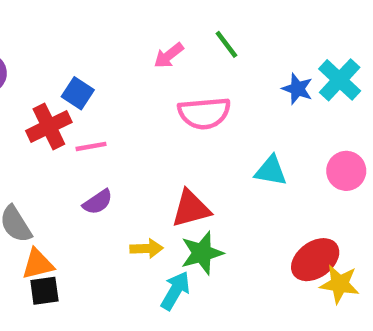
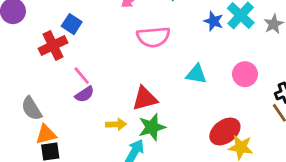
pink line: (91, 146) -> (82, 76), moved, turned 60

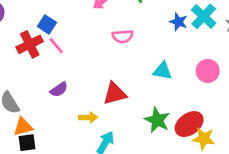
pink semicircle: (153, 37) -> (123, 36), size x0.7
pink line: (82, 76) -> (56, 46), moved
green star: (152, 127) -> (157, 120), moved, turned -30

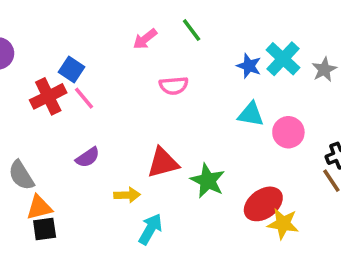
cyan triangle: (163, 71) -> (251, 114), moved
green star: (157, 120) -> (208, 181), moved

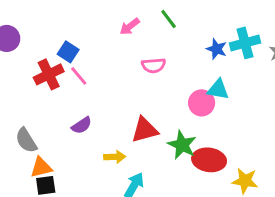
cyan cross: (283, 59) -> (245, 43), turned 32
pink circle: (288, 132) -> (202, 103), moved
red ellipse: (263, 204) -> (209, 160), moved, turned 44

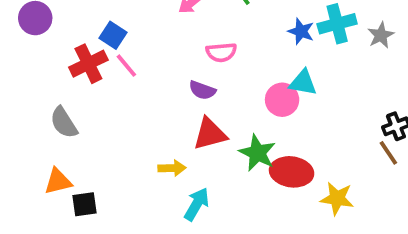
purple semicircle: (82, 125) -> (202, 90), moved, turned 54
gray semicircle: (26, 140) -> (64, 123), moved
orange triangle: (41, 167) -> (58, 181), moved

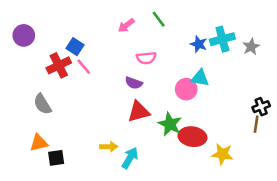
brown line: (388, 153) -> (256, 124), turned 42
yellow arrow: (172, 168) -> (109, 147), moved

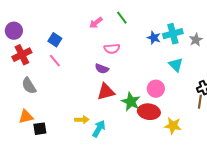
red cross: (59, 65) -> (22, 55), moved
pink line: (84, 67) -> (55, 61), moved
cyan triangle: (200, 78) -> (176, 65), moved, turned 35
pink circle: (186, 89) -> (156, 89), moved

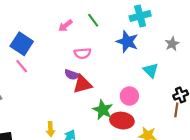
cyan cross: (173, 34) -> (140, 16), moved
blue star: (154, 38) -> (127, 42), size x1.5
blue square: (55, 40) -> (22, 44), size x1.5
red triangle: (106, 92) -> (82, 84), moved
yellow arrow: (82, 120) -> (50, 129), turned 88

